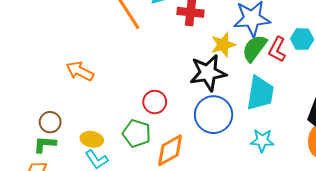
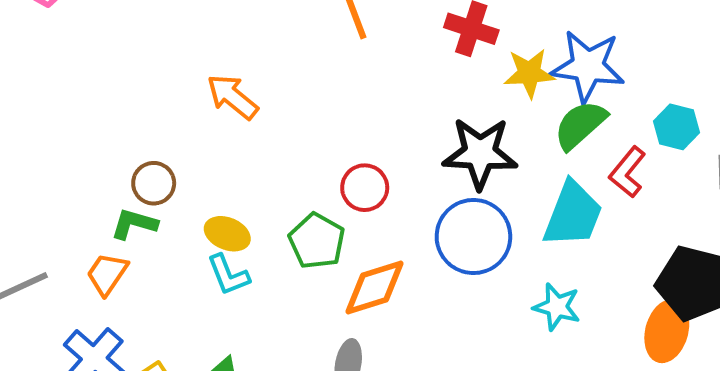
yellow star: (223, 45) -> (529, 73), moved
red L-shape: (277, 49) -> (628, 172), moved

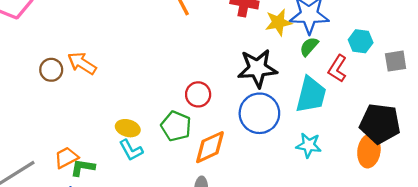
orange arrow: (233, 97) -> (82, 63), moved
green semicircle: (580, 125) -> (309, 47), size x0.7
brown circle: (154, 183) -> (51, 70), moved
green L-shape: (134, 224) -> (83, 167), moved
orange trapezoid: (107, 274) -> (66, 158), turned 35

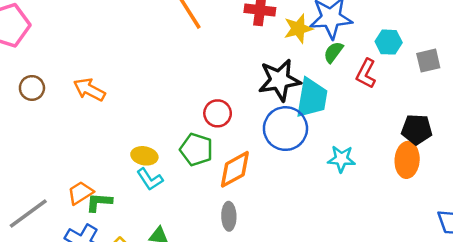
brown circle: (51, 70) -> (32, 88), moved
cyan trapezoid: (311, 95) -> (312, 98), moved
black pentagon: (380, 124) -> (417, 129), size x0.7

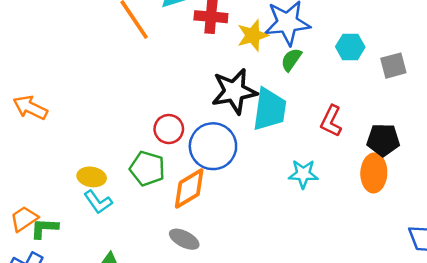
red L-shape: (366, 74) -> (331, 121), moved
blue circle: (285, 129) -> (213, 146), moved
gray ellipse: (229, 216) -> (184, 239), turned -60

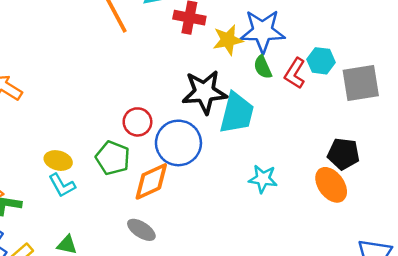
green semicircle: (291, 60) -> (263, 67), turned -65
gray square: (393, 66) -> (361, 83), size x1.5
red L-shape: (331, 121) -> (295, 73), moved
orange ellipse: (374, 173) -> (331, 185), turned -44

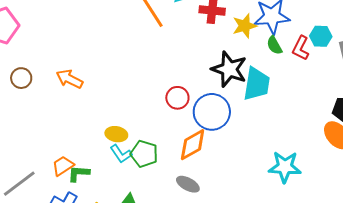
black star: (204, 92) -> (229, 69), turned 30
green pentagon: (113, 158) -> (144, 154), moved
cyan star: (263, 179) -> (285, 167), moved, size x1.4

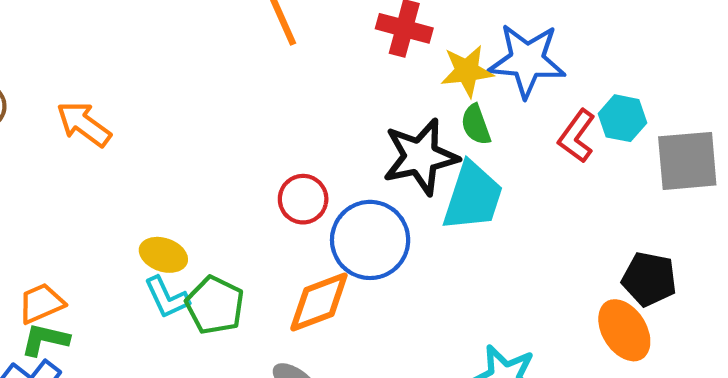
green semicircle: (274, 45) -> (476, 125), moved
black star: (229, 69) -> (421, 157), turned 30
green L-shape: (79, 173) -> (45, 340), moved

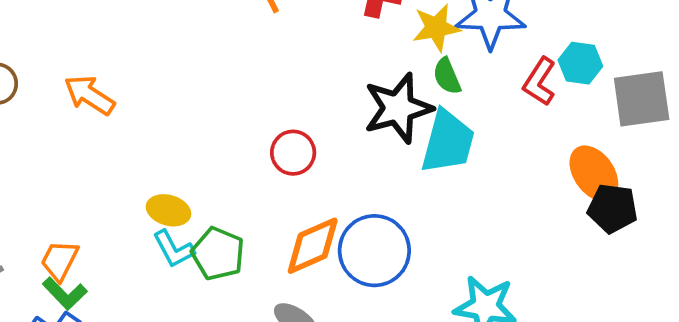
blue circle: (370, 240) -> (374, 251), moved
orange trapezoid: (41, 303) -> (59, 261), turned -36
orange ellipse: (624, 330) -> (594, 173), moved
green L-shape: (45, 340) -> (65, 293), turned -144

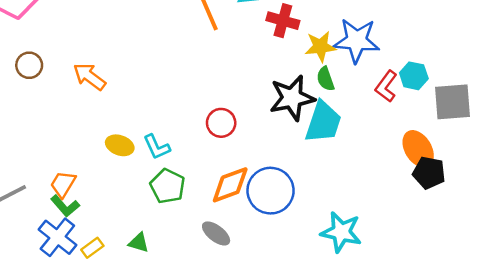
yellow ellipse: (168, 210) -> (120, 145), moved
cyan L-shape: (174, 249) -> (157, 147), moved

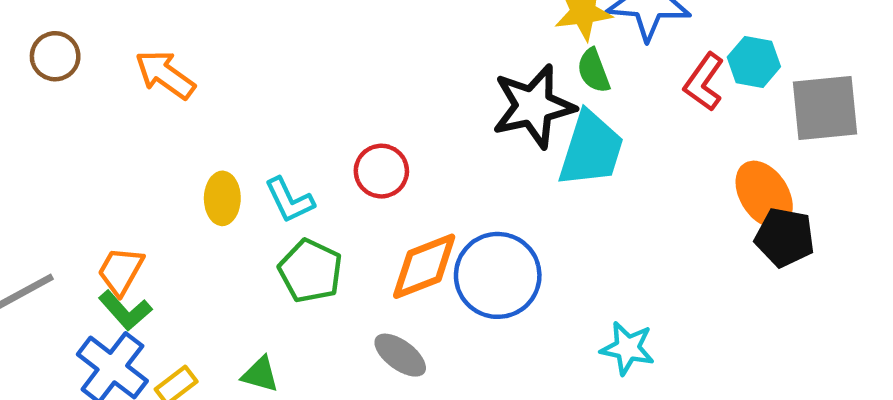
red circle: (221, 123) -> (381, 171), moved
yellow ellipse: (120, 145) -> (222, 198), turned 72
cyan star: (341, 232) -> (627, 348), size x0.7

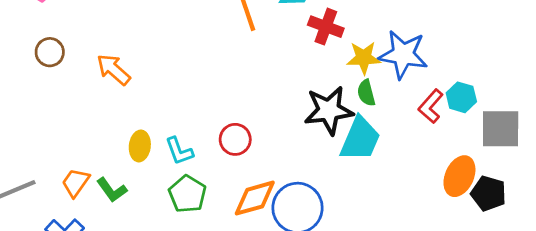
orange ellipse: (764, 195) -> (459, 176), turned 51
black pentagon: (785, 237) -> (489, 193), moved
green L-shape: (125, 310) -> (112, 190), moved

